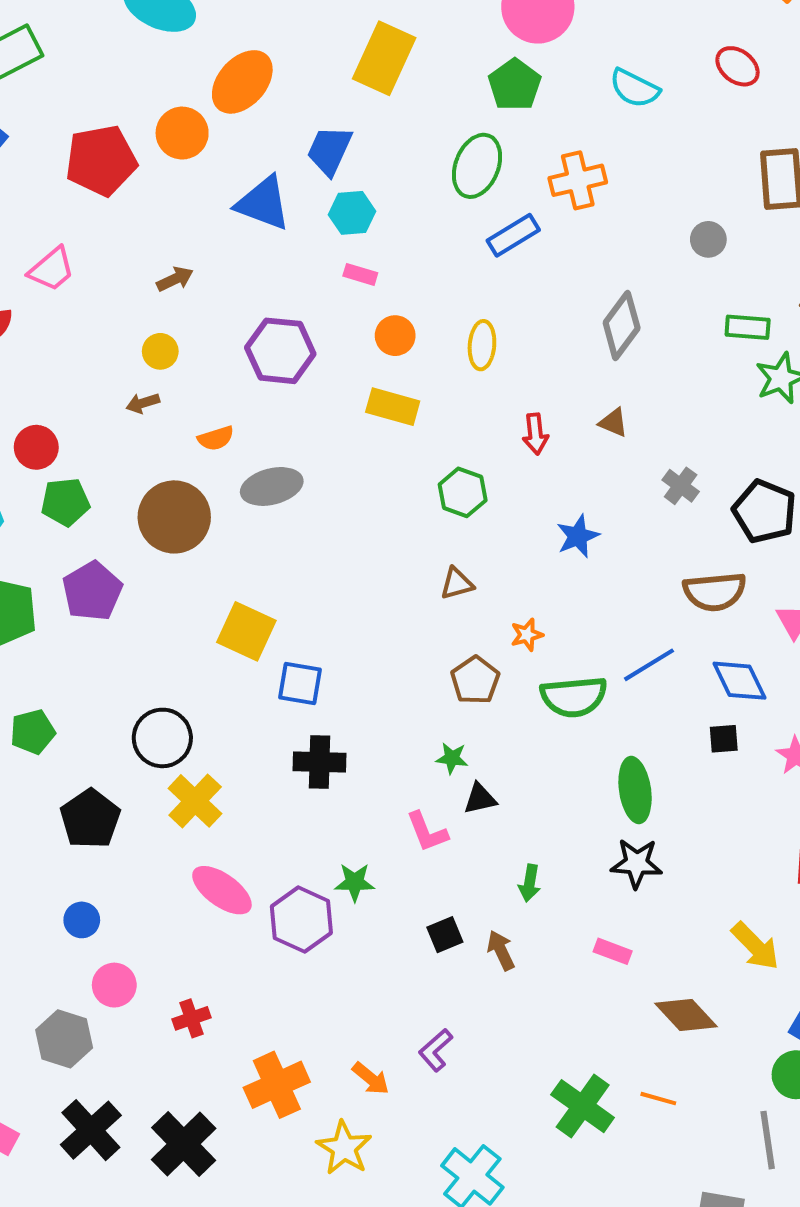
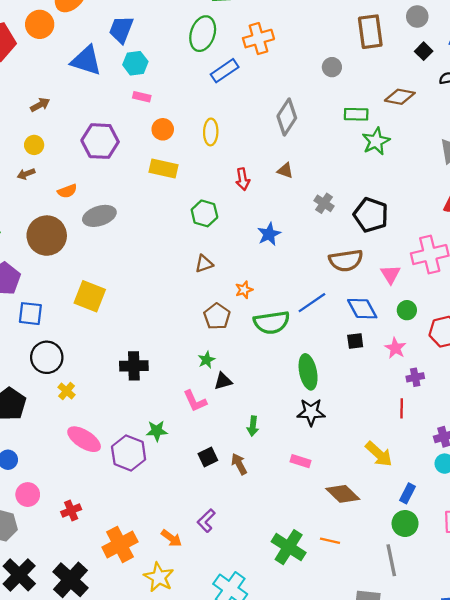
blue square: (300, 684) -> (30, 314), moved
green star: (452, 758) -> (206, 360), turned -30
yellow cross: (195, 801) -> (67, 391), size x0.6

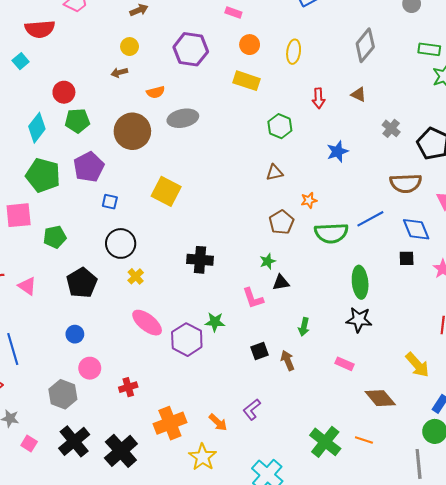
blue square: (30, 314) -> (110, 202), size x0.7

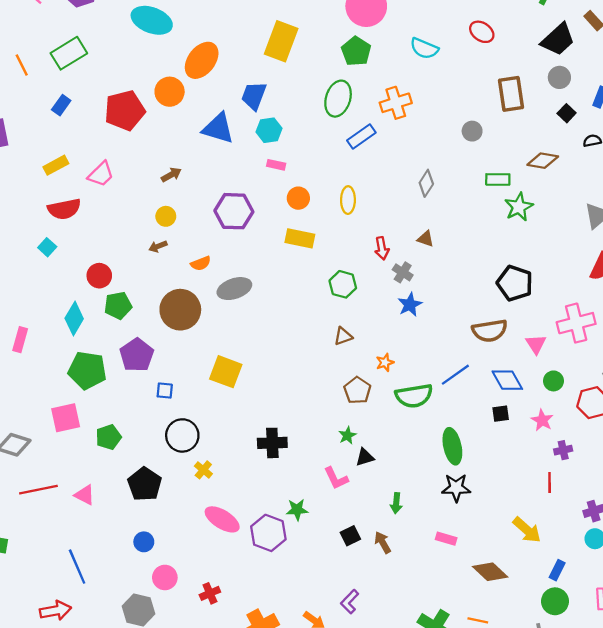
gray diamond: (365, 45) -> (426, 183), size x0.7
gray cross: (391, 128) -> (403, 272), moved

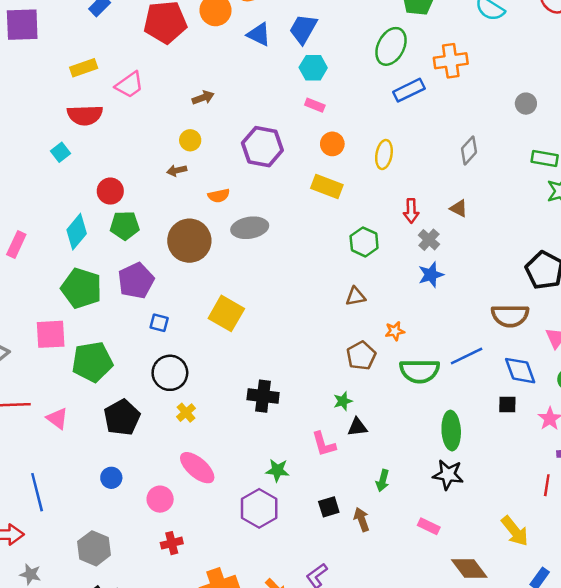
blue triangle: (218, 128) -> (259, 34), moved, size x0.7
green pentagon: (108, 437) -> (92, 362), size x1.5
purple hexagon: (268, 533) -> (259, 508), moved
pink circle: (165, 577) -> (160, 499), moved

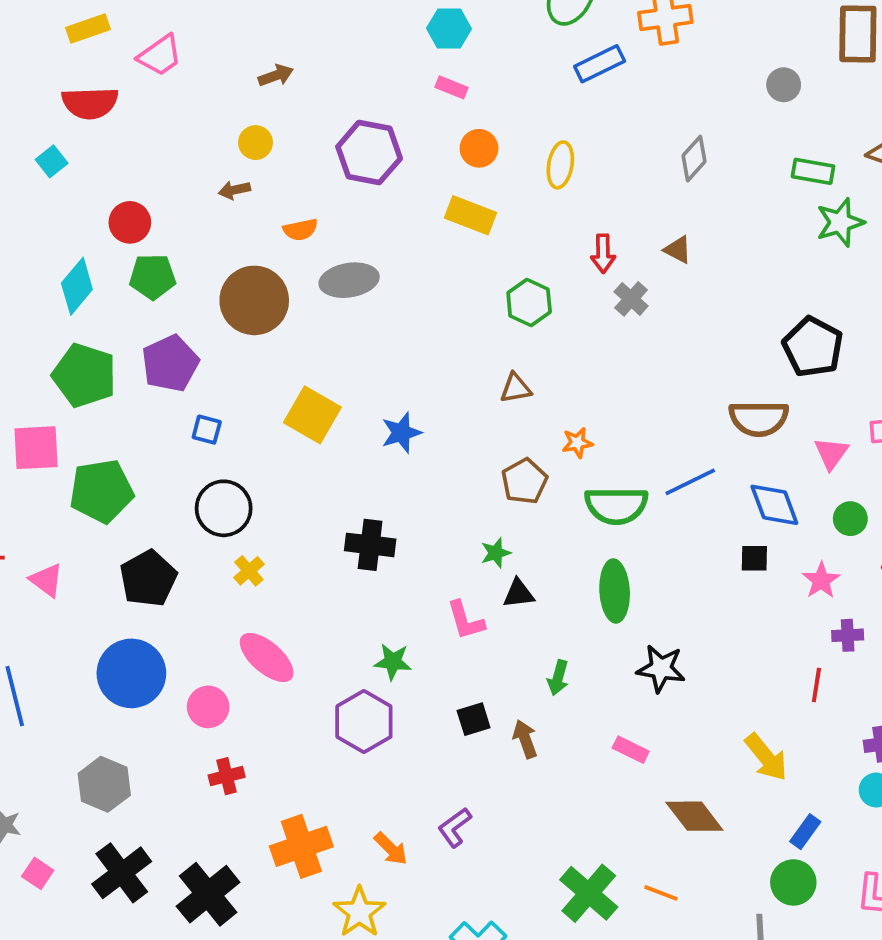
blue star: (431, 275) -> (401, 433), moved
green ellipse: (451, 431) -> (615, 591), moved
blue circle: (111, 478) -> (131, 673), size x2.0

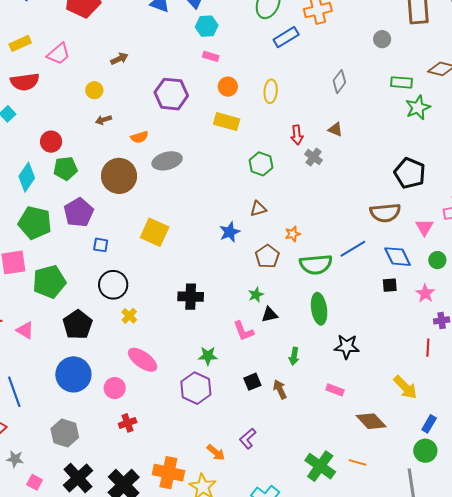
yellow circle: (256, 143) -> (94, 90), moved
blue star: (401, 433) -> (230, 232), moved
orange cross: (301, 846) -> (168, 473), moved, turned 36

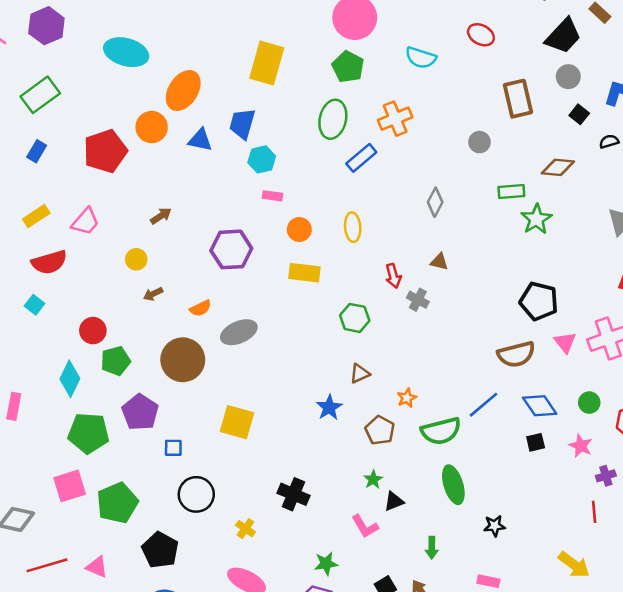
pink triangle: (424, 227) -> (565, 342), moved
black cross: (191, 297) -> (293, 494), turned 30
yellow cross: (129, 316) -> (245, 529), moved
black star: (347, 347) -> (495, 526), size x0.7

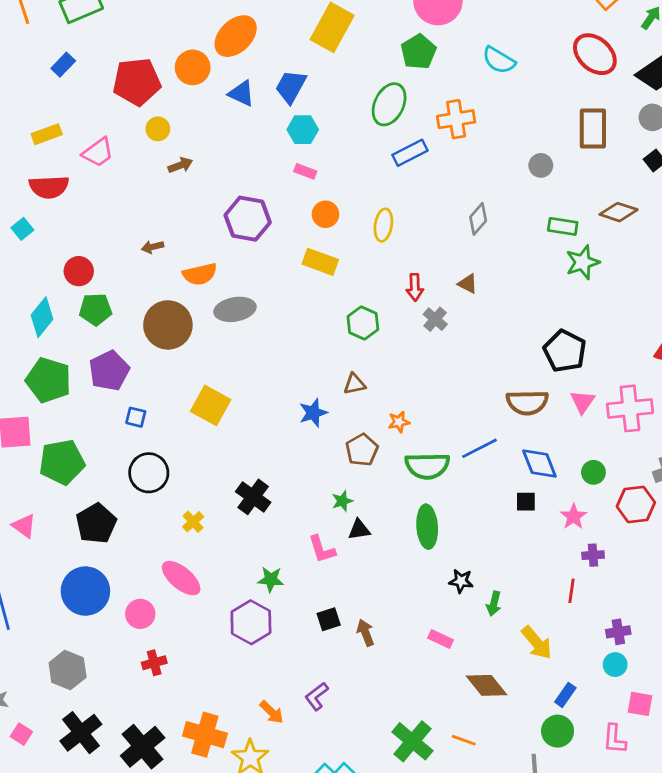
red ellipse: (481, 35) -> (595, 54), moved, size x1.5
yellow circle: (136, 259) -> (158, 129), moved
orange semicircle: (201, 308) -> (200, 274), size x1.4
green arrow: (432, 548) -> (494, 604), moved

